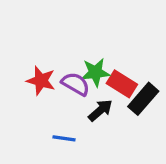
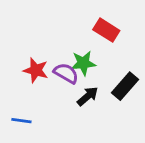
red rectangle: (122, 84) -> (106, 30), moved
blue line: (64, 138) -> (21, 121), moved

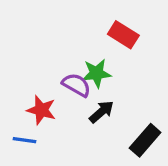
red star: (36, 70) -> (41, 110), moved
black rectangle: (125, 86) -> (145, 140), moved

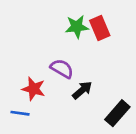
red rectangle: (123, 35) -> (100, 28), turned 35
green star: (97, 73) -> (77, 27), moved

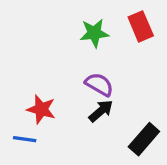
red rectangle: (100, 28) -> (141, 26), moved
purple semicircle: (62, 69) -> (99, 84), moved

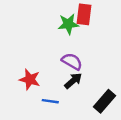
red rectangle: (141, 26) -> (84, 14), moved, turned 30
blue line: (25, 139) -> (50, 101), moved

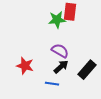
blue line: (50, 101) -> (52, 84), moved
black rectangle: (105, 101) -> (87, 70), moved

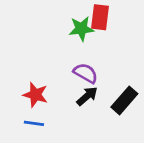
blue line: (52, 84) -> (34, 123), moved

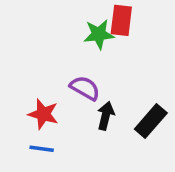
purple semicircle: (86, 73) -> (85, 88), moved
black arrow: (87, 96) -> (106, 116), turned -35

